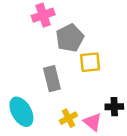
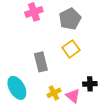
gray pentagon: (70, 38) -> (70, 19), moved
yellow square: (90, 62) -> (71, 49), turned -30

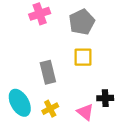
yellow square: (71, 49) -> (83, 57), turned 36
yellow cross: (54, 93) -> (50, 109), moved

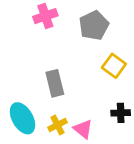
yellow square: (83, 57) -> (114, 66), moved, turned 36
pink triangle: (85, 112) -> (83, 129), moved

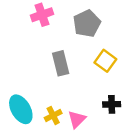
gray rectangle: (55, 83) -> (61, 63), moved
pink triangle: (83, 129) -> (77, 119), turned 36

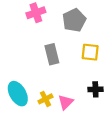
yellow square: (105, 61) -> (90, 52), turned -30

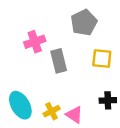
pink cross: (36, 13) -> (35, 42), moved
pink triangle: (66, 102) -> (74, 115), turned -42

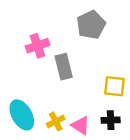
yellow square: (102, 58) -> (115, 86), moved
black cross: (108, 100) -> (111, 120), moved

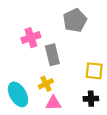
yellow cross: (56, 121) -> (46, 84), moved
pink triangle: (81, 125) -> (53, 103), moved, turned -35

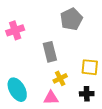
pink cross: (31, 38) -> (15, 30), moved
yellow cross: (46, 84) -> (60, 78), moved

